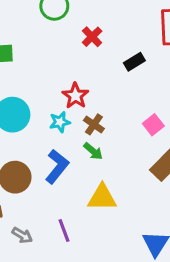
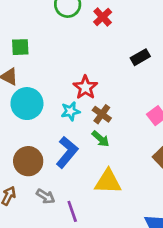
red cross: (92, 37) -> (103, 17), moved
gray arrow: (22, 235) -> (46, 196), moved

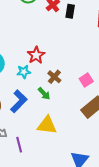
black rectangle: (140, 57) -> (70, 11), moved, turned -56
brown cross: (102, 114) -> (54, 77), moved

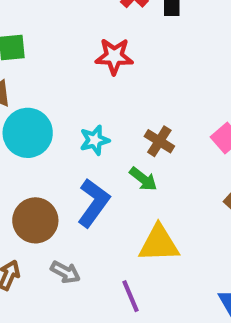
red star: (36, 55) -> (114, 56), moved, turned -30
purple line: (19, 145) -> (130, 296), moved

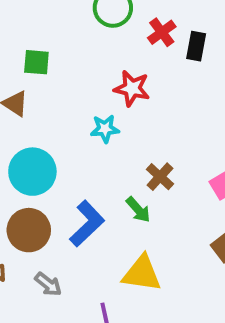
cyan circle: (28, 133) -> (32, 172), moved
cyan star: (95, 140) -> (105, 129), moved

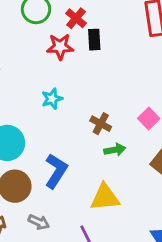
black rectangle: (196, 46) -> (94, 40), moved
red star: (132, 88) -> (60, 47), moved
green arrow: (138, 210) -> (115, 150), moved, turned -45

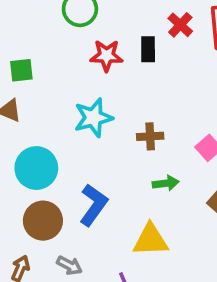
red cross: (76, 18) -> (180, 25), moved
cyan star: (52, 99) -> (93, 118), size x1.5
brown cross: (101, 124) -> (150, 136), moved, turned -35

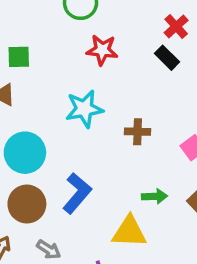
black rectangle: (148, 49) -> (167, 58), moved, turned -50
green arrow: (166, 183) -> (155, 196), moved

